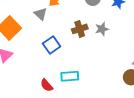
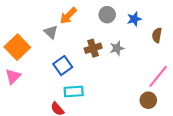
cyan rectangle: (70, 76) -> (74, 92), moved

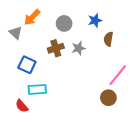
gray circle: (107, 15) -> (64, 23), moved
brown semicircle: (157, 35) -> (108, 39), moved
blue square: (63, 66) -> (27, 65), turned -30

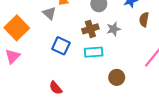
cyan rectangle: (37, 89) -> (94, 52), moved
brown circle: (108, 98) -> (117, 77), moved

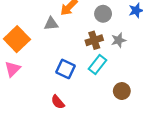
gray triangle: (49, 13) -> (51, 24), turned -48
blue square: (61, 46) -> (66, 69), moved
cyan rectangle: (94, 52) -> (98, 65), turned -48

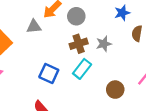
gray circle: (103, 14) -> (76, 16), moved
brown circle: (122, 91) -> (115, 90), moved

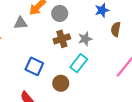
cyan rectangle: (82, 69) -> (79, 63), moved
brown circle: (115, 90) -> (61, 83), moved

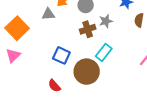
gray star: (85, 39) -> (106, 21), moved
brown circle: (61, 83) -> (87, 72), size x1.6

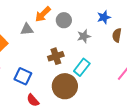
brown cross: (88, 29) -> (56, 56), moved
blue square: (61, 55) -> (23, 76), moved

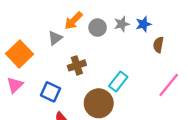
gray triangle: (27, 29) -> (55, 38), turned -32
gray star: (84, 36) -> (122, 24), moved
brown cross: (56, 56) -> (77, 65), moved

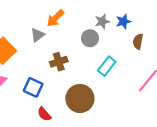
gray circle: (98, 28) -> (90, 38), moved
cyan rectangle: (118, 81) -> (107, 66), moved

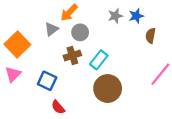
gray circle: (90, 38) -> (80, 32), moved
cyan rectangle: (107, 66) -> (99, 60), moved
brown circle: (80, 98) -> (108, 89), moved

